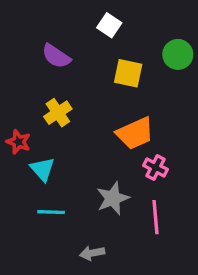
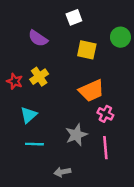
white square: (109, 25) -> (74, 17), turned 35
red star: (18, 142) -> (15, 81), moved
cyan triangle: (42, 169) -> (29, 115), turned 30

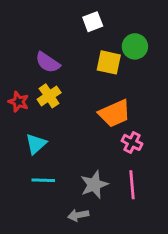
green circle: (120, 37) -> (135, 46), moved
purple semicircle: (38, 38) -> (48, 62), moved
gray star: (76, 135) -> (94, 185), moved

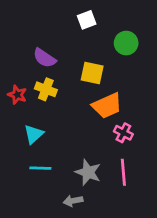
yellow square: (109, 62) -> (92, 73), moved
yellow cross: (49, 96) -> (46, 89), turned -35
gray star: (94, 185) -> (88, 172), turned -30

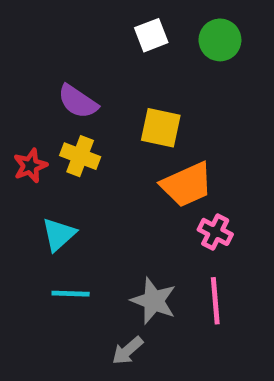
green circle: (126, 43) -> (220, 40), moved
red star: (17, 95) -> (30, 166), turned 30
gray arrow: (73, 201) -> (128, 351), turned -30

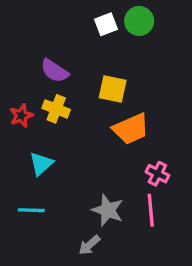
green circle: (220, 40) -> (139, 21), moved
pink cross: (215, 232) -> (157, 174), moved
cyan line: (71, 294) -> (31, 210), moved

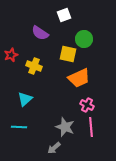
green circle: (139, 21) -> (84, 39), moved
purple semicircle: (55, 71) -> (40, 33), moved
red star: (21, 116) -> (11, 55), moved
pink cross: (157, 174) -> (87, 105), moved

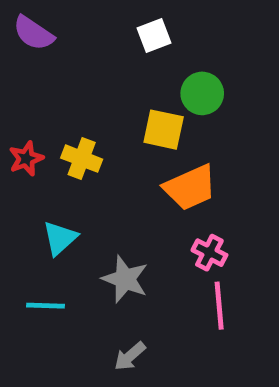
purple semicircle: (40, 33) -> (33, 33), moved
red star: (11, 55) -> (26, 159), moved
gray star: (65, 127) -> (125, 279), moved

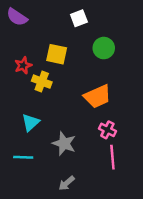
yellow square: (164, 130) -> (57, 54), moved
red star: (26, 159) -> (23, 65), moved

